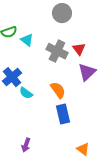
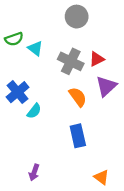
red triangle: (79, 49) -> (97, 59), turned 40
orange semicircle: (58, 90) -> (78, 97), moved
cyan semicircle: (26, 93) -> (34, 111), turned -88

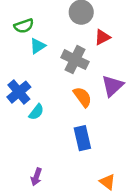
green semicircle: (14, 39) -> (24, 26), moved
cyan triangle: (35, 48) -> (38, 46), turned 49
red triangle: (97, 59) -> (102, 37), moved

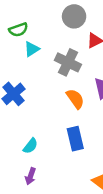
cyan semicircle: (36, 112) -> (30, 146), moved

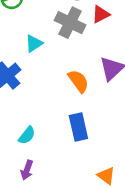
cyan triangle: (32, 49) -> (34, 43), moved
gray cross: (68, 62) -> (70, 23), moved

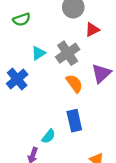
gray cross: (70, 23) -> (68, 53), moved, turned 30
cyan semicircle: (27, 135) -> (49, 136), moved

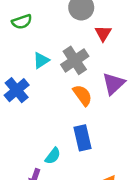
red triangle: (92, 30) -> (103, 33), turned -32

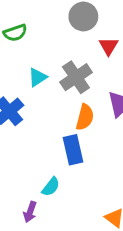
orange semicircle: (82, 95) -> (85, 117), turned 50
blue rectangle: (82, 138) -> (73, 150), moved

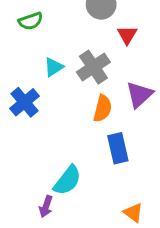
blue rectangle: (73, 150) -> (118, 148), moved
cyan semicircle: (51, 187) -> (67, 180), size x1.5

